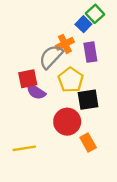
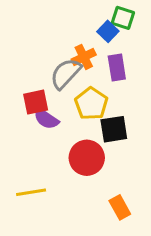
green square: (95, 14) -> (123, 18), turned -30
orange rectangle: (88, 143) -> (120, 207), moved

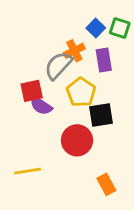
green square: (123, 18) -> (120, 28), moved

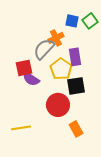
blue square: (96, 28) -> (72, 21), turned -32
green square: (120, 28) -> (90, 21), turned 35
purple rectangle: (104, 60) -> (75, 57), moved
orange rectangle: (106, 184) -> (76, 129), moved

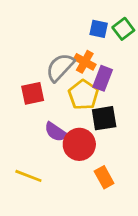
orange cross: (56, 38) -> (85, 62), moved, turned -35
purple rectangle: (75, 57) -> (103, 78), turned 30
purple semicircle: (31, 79) -> (56, 132), moved
yellow line: (21, 128) -> (28, 176), turned 30

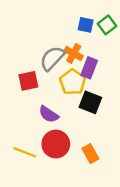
black square: (104, 118) -> (90, 102), turned 30
red circle: (79, 144) -> (56, 144), moved

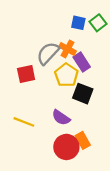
purple rectangle: (89, 68) -> (82, 62), turned -54
purple semicircle: (49, 114) -> (61, 118), moved
red circle: (56, 144) -> (66, 147), moved
yellow line: (25, 152) -> (24, 122), moved

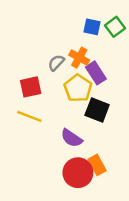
gray semicircle: (48, 53) -> (56, 63), size x0.6
yellow line: (24, 122) -> (29, 116), moved

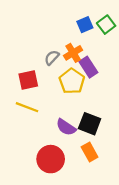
blue square: (92, 27) -> (85, 25), turned -35
orange cross: (79, 58) -> (73, 53), turned 30
black square: (97, 110) -> (90, 124), moved
red circle: (78, 173) -> (51, 159), moved

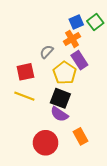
orange cross: (73, 53) -> (72, 39), moved
black square: (90, 124) -> (60, 98), moved

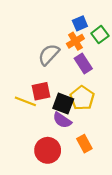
green square: (95, 22) -> (100, 35), moved
gray semicircle: (47, 52) -> (49, 55), size x1.5
red square: (25, 72) -> (41, 91), moved
yellow pentagon: (65, 73) -> (82, 98), moved

